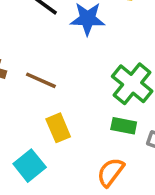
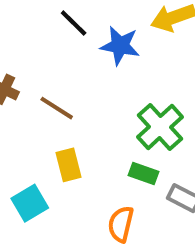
orange semicircle: (111, 172) -> (121, 224), turned -32

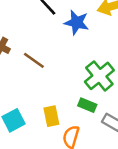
yellow rectangle: (69, 165) -> (51, 116), moved

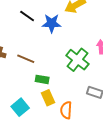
green rectangle: (87, 105) -> (42, 79), moved

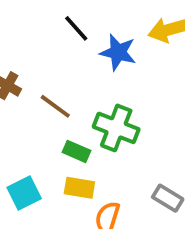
green cross: (77, 60) -> (116, 128), moved, turned -30
yellow rectangle: (48, 98) -> (79, 188), turned -70

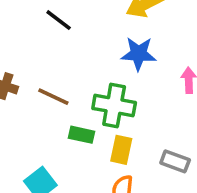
blue star: (118, 52) -> (139, 54), moved
yellow rectangle: (79, 188) -> (121, 150), moved, turned -76

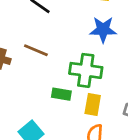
brown line: (53, 97) -> (36, 50), moved

